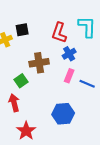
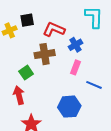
red L-shape: (59, 33) -> (54, 29), moved, turned 95
blue line: (87, 84) -> (94, 85), moved

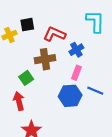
blue hexagon: (69, 107) -> (70, 96), moved

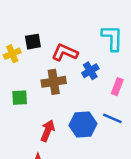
pink rectangle: (76, 73) -> (117, 87), moved
green square: (26, 78) -> (20, 98), moved, turned 32
red arrow: (19, 101) -> (48, 131), moved, turned 36

